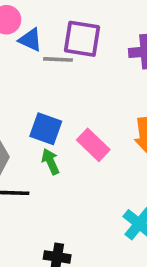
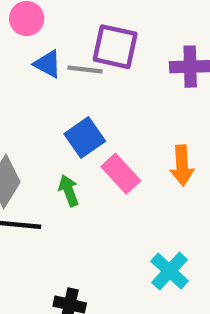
blue triangle: (30, 40) -> (48, 64), moved
blue square: (46, 129) -> (85, 137), moved, turned 32

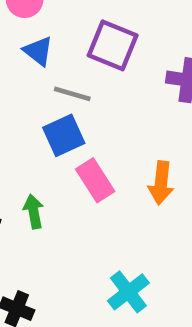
gray line: (85, 69) -> (72, 94), moved
green arrow: (69, 191) -> (34, 212), moved

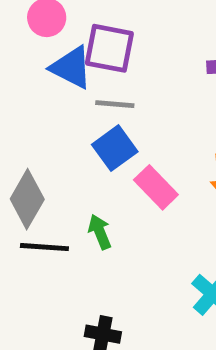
purple square: (113, 45) -> (109, 48), moved
blue triangle: (38, 51) -> (71, 67), size x1.4

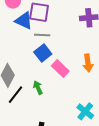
black line: (44, 247) -> (15, 95), turned -54

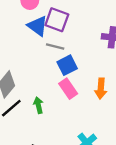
blue square: (43, 53) -> (67, 65), moved

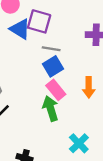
gray line: (55, 46) -> (51, 49), moved
green arrow: (38, 105) -> (51, 108), moved, size x1.5

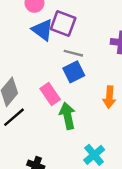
pink rectangle: (56, 90) -> (50, 94), moved

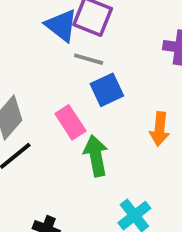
gray line: (73, 53) -> (89, 59), moved

